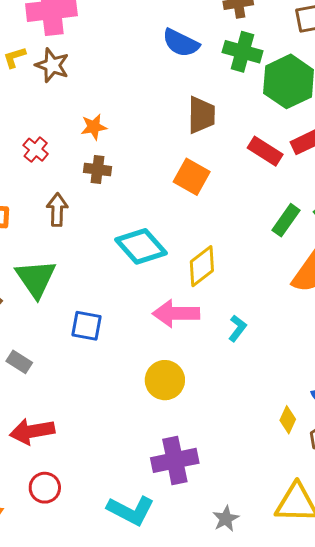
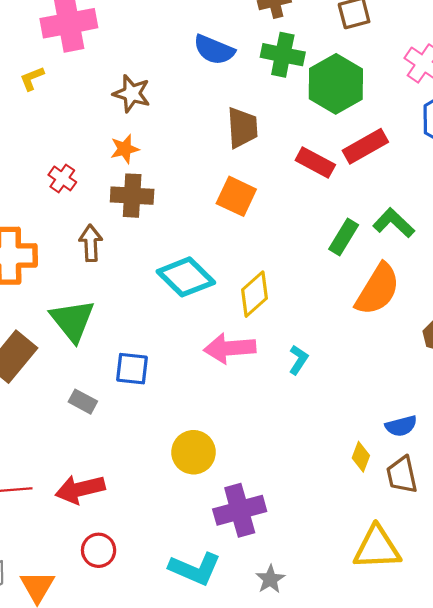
brown star: (52, 65) -> (132, 94), moved
brown cross: (98, 169) -> (132, 196), size x1.4
gray rectangle: (19, 362) -> (83, 402), moved
yellow circle: (165, 380) -> (194, 452), moved
gray star: (226, 519) -> (270, 579), moved

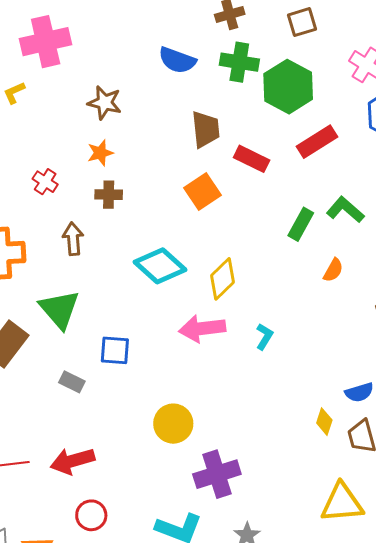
red rectangle: (315, 162) -> (252, 159), moved
brown cross: (132, 196) -> (109, 195), size x0.7
orange square: (236, 196) -> (203, 191), turned 33
orange semicircle: (378, 289) -> (333, 270), size x0.5

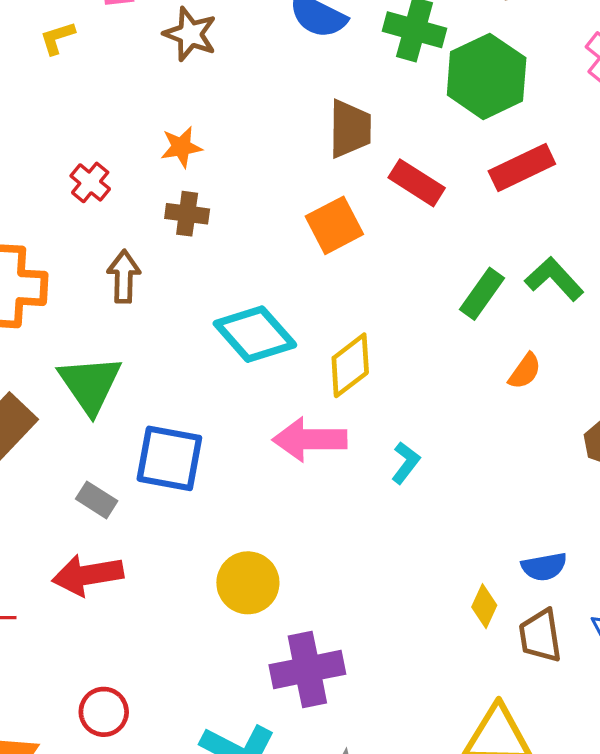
brown star: (105, 103) -> (190, 34), moved
blue square: (115, 350) -> (169, 458), size x1.4
red arrow: (72, 461) -> (88, 575), moved

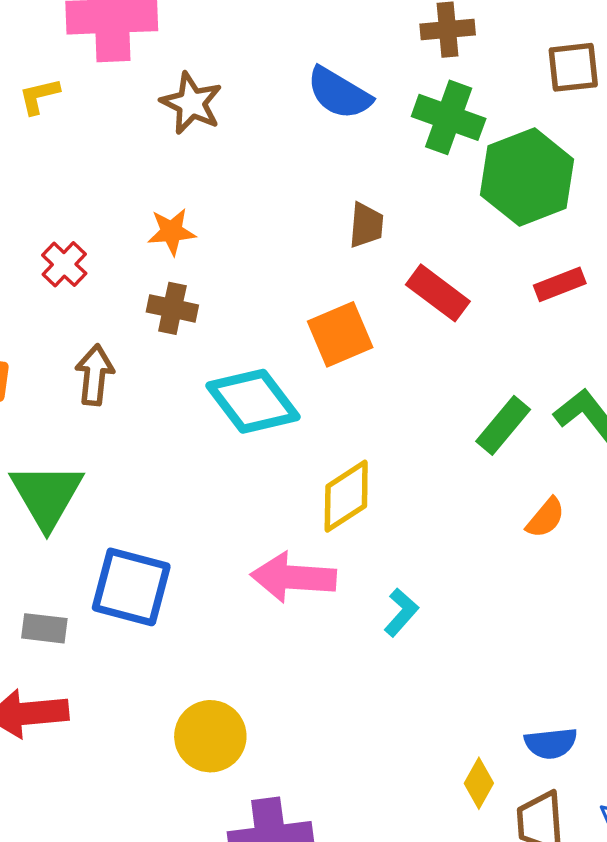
brown trapezoid: (350, 129) -> (366, 225), size x0.7
red rectangle: (522, 167) -> (560, 284), size x0.7
cyan diamond: (255, 334) -> (253, 401), moved
gray rectangle: (97, 500) -> (44, 628), turned -30

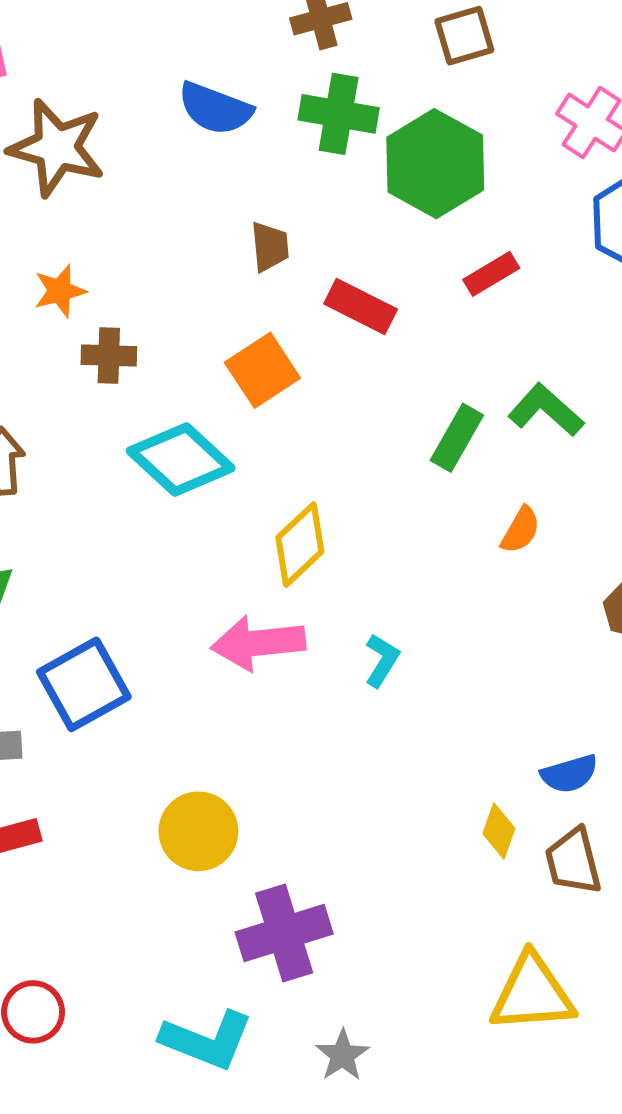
brown star: (191, 103) -> (57, 148), size x1.4
brown cross: (172, 308) -> (109, 356), moved
blue square: (131, 587) -> (84, 684), turned -34

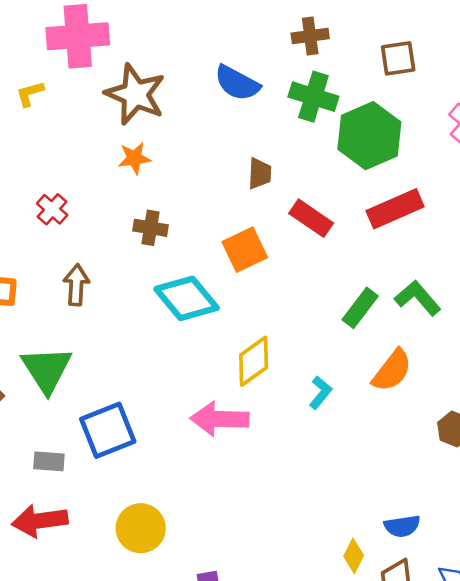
red rectangle: (491, 274) -> (395, 209), size x1.6
orange star: (60, 291) -> (134, 158), moved
orange semicircle: (521, 530) -> (392, 370), size x1.5
cyan L-shape: (382, 660) -> (320, 393), moved
yellow circle: (198, 831) -> (141, 528), moved

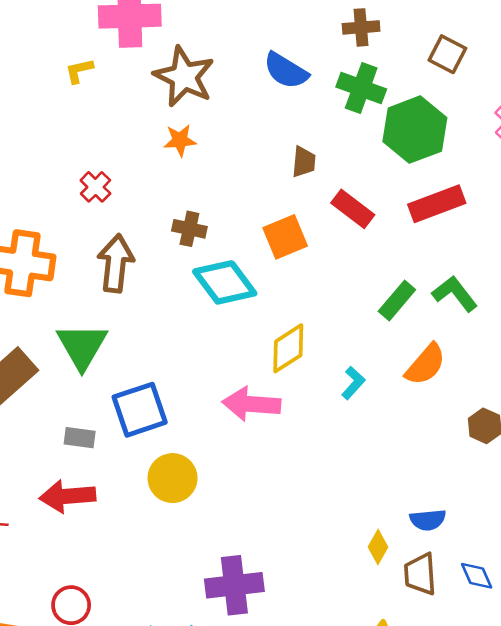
brown square: (398, 58) -> (447, 54), turned 33
brown cross: (151, 228) -> (189, 229), moved
brown arrow: (76, 285) -> (116, 263), size x1.4
yellow circle: (141, 528) -> (173, 478), moved

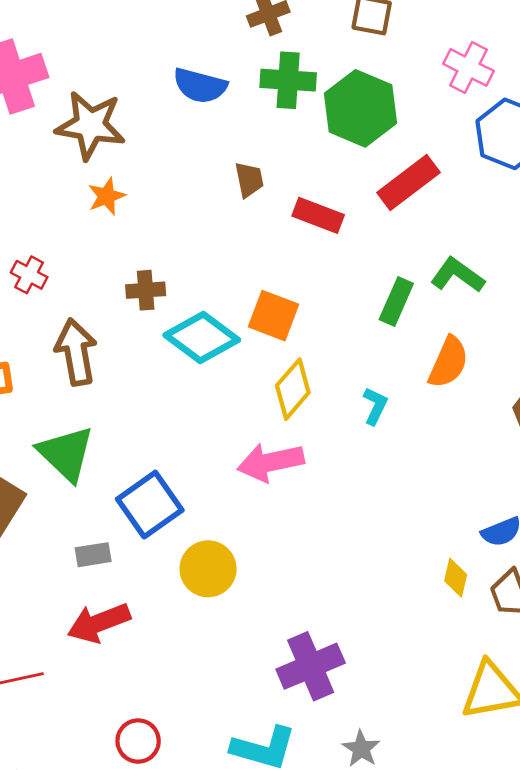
orange square: (285, 237) -> (273, 316), moved, turned -30

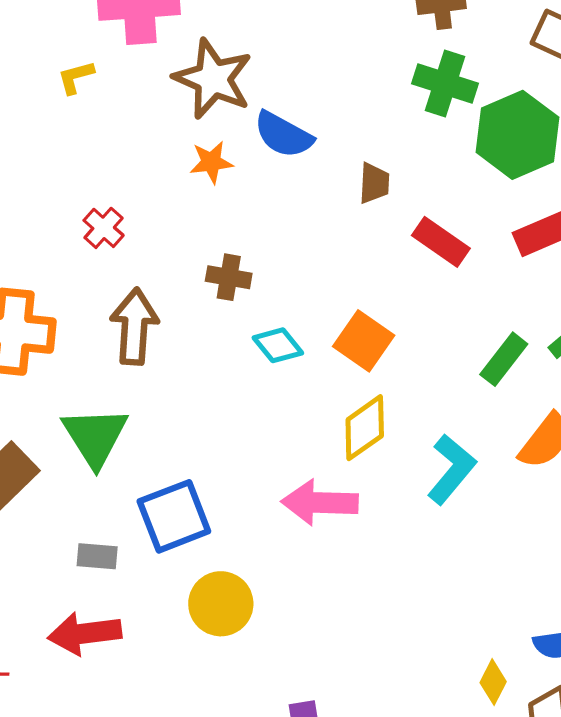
blue semicircle: (200, 86) -> (283, 135), moved
cyan diamond: (202, 338) -> (278, 345), size x0.6
cyan L-shape: (375, 406) -> (451, 469), size x1.6

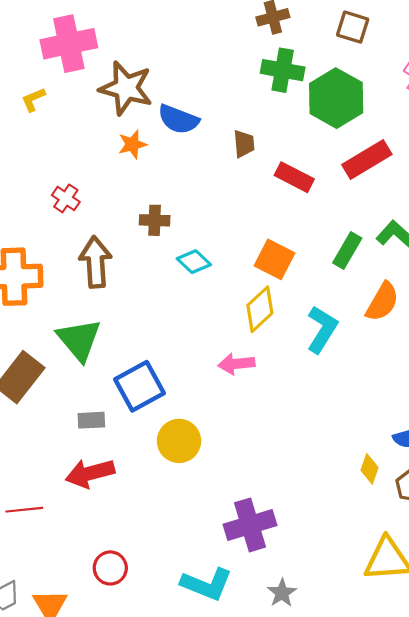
orange square: (364, 341) -> (274, 259), moved
pink arrow: (320, 503) -> (236, 364), size x0.7

